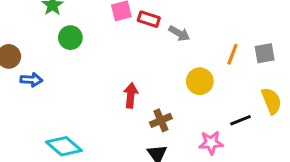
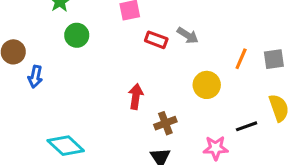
red rectangle: (149, 19) -> (156, 40), moved
blue arrow: (31, 80) -> (35, 77), turned 95

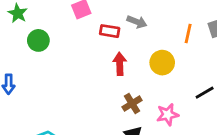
red arrow: (136, 96) -> (120, 64), moved
pink star: (216, 148) -> (168, 115), moved

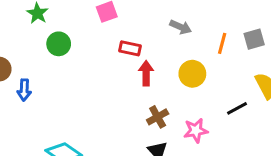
gray arrow: (137, 22) -> (181, 27), moved
red rectangle: (110, 31) -> (130, 48), moved

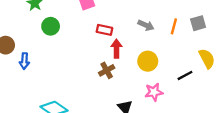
gray arrow: (181, 27) -> (146, 25), moved
yellow circle: (192, 74) -> (148, 61), moved
brown cross: (158, 117) -> (107, 70), moved

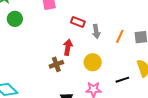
gray arrow: (146, 25) -> (96, 31), turned 48
red rectangle: (104, 30) -> (78, 22), moved

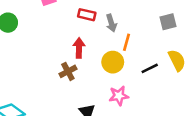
orange line: (120, 36) -> (126, 42), moved
black line: (122, 80) -> (150, 68), moved

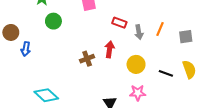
orange line: (126, 42) -> (160, 29), moved
black line: (150, 68) -> (166, 73), turned 40
brown cross: (68, 71) -> (87, 59), moved

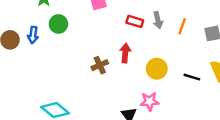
gray arrow: (139, 32) -> (158, 20), moved
blue arrow: (26, 49) -> (33, 35), moved
pink star: (138, 93) -> (150, 101), moved

